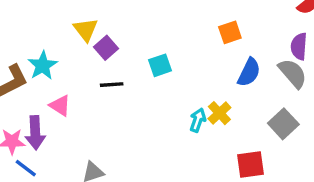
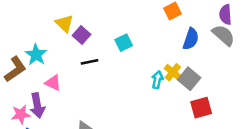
gray square: (283, 124) -> (189, 79), moved

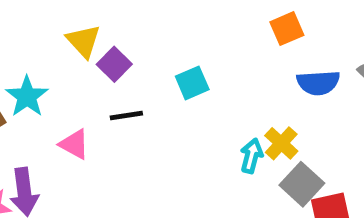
blue semicircle: (191, 39) -> (318, 83), turned 65
gray square: (189, 79) -> (302, 184), moved
pink triangle: (53, 83) -> (74, 144), moved

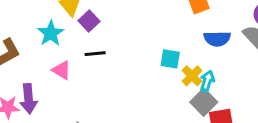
cyan square: (192, 83) -> (170, 59), moved, turned 30
cyan star: (27, 96) -> (51, 33), moved
cyan arrow: (252, 156) -> (207, 81), moved

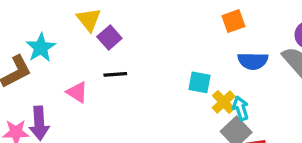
cyan star: (51, 33) -> (41, 48), moved
cyan arrow: (207, 81) -> (241, 108), turned -36

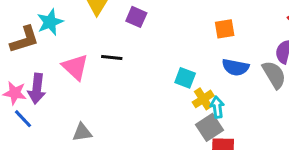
purple square: (109, 38) -> (136, 17), moved, turned -35
pink triangle: (77, 92) -> (75, 67), size x1.4

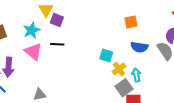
purple square: (136, 17) -> (57, 20), moved
cyan star: (50, 22) -> (32, 30), moved
cyan arrow: (217, 107) -> (136, 75), moved

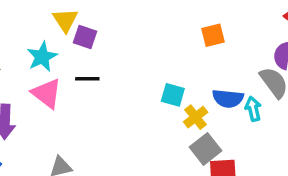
blue semicircle: (139, 47) -> (228, 98), moved
cyan arrow: (136, 75) -> (253, 109), moved

